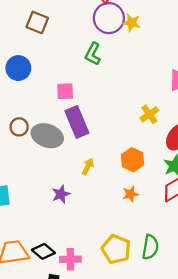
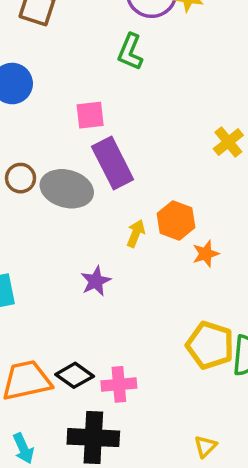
orange hexagon: (133, 160) -> (176, 220), moved
orange star: (130, 194) -> (206, 254), moved
yellow pentagon: (116, 249) -> (210, 345), moved

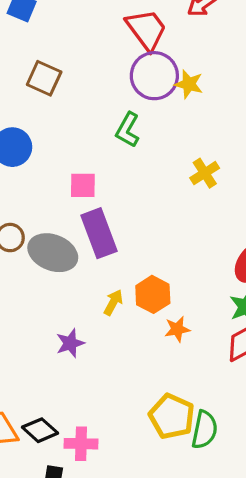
yellow cross: (228, 142) -> (205, 173), moved

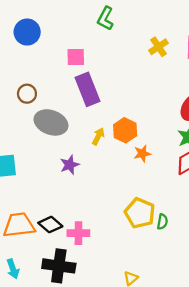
gray ellipse: (53, 253) -> (51, 122), moved
green semicircle: (205, 430) -> (162, 222), size x0.6

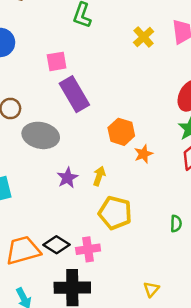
yellow arrow: (98, 136) -> (99, 176), moved
yellow pentagon: (140, 213) -> (115, 213), moved

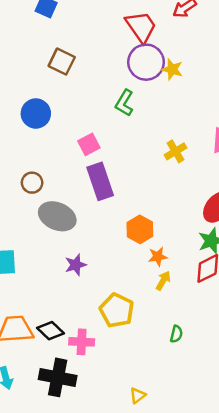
yellow cross: (144, 37) -> (175, 151), moved
pink square: (57, 61) -> (89, 144), turned -30
yellow arrow: (99, 176) -> (163, 281), moved

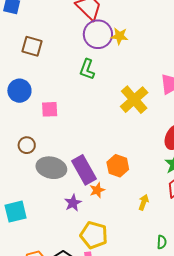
pink square: (89, 144) -> (50, 109), moved, turned 36
yellow cross: (175, 151) -> (134, 100), size x1.6
purple rectangle: (100, 181) -> (84, 170), moved
orange star: (158, 256) -> (97, 190), moved
yellow pentagon: (117, 310) -> (94, 235), moved

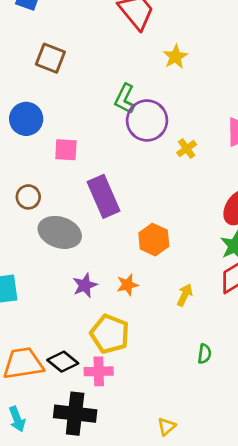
purple circle: (98, 34) -> (147, 120), moved
yellow star: (119, 36) -> (175, 57), turned 30
yellow cross: (134, 100) -> (187, 149), size x0.5
purple rectangle: (84, 170) -> (104, 196), moved
orange star: (97, 190) -> (127, 285), moved

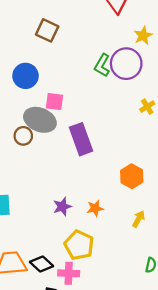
purple circle: (147, 120) -> (126, 64), moved
gray ellipse: (60, 232) -> (40, 120), moved
orange hexagon: (154, 240) -> (132, 176), moved

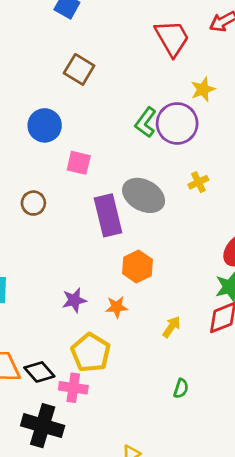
gray ellipse: (40, 120) -> (144, 195), moved
orange hexagon: (132, 176) -> (137, 267), moved

